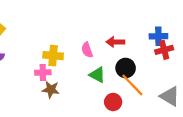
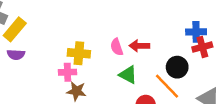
red arrow: (115, 42) -> (139, 46), moved
black circle: (126, 68) -> (177, 67), moved

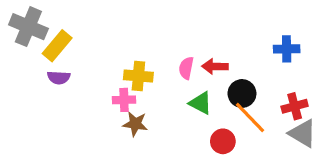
pink semicircle: (117, 47) -> (186, 68), turned 30
red cross: (202, 47) -> (295, 106), moved
black circle: (177, 67) -> (242, 94), moved

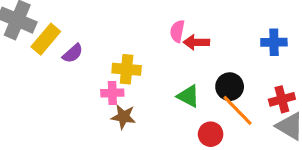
red arrow: (215, 66) -> (196, 42), moved
pink semicircle: (186, 68) -> (177, 31), moved
purple semicircle: (59, 78) -> (73, 53), moved, turned -45

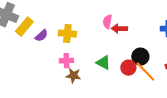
yellow cross: (127, 69) -> (67, 34), moved
green triangle: (188, 96) -> (103, 63), moved
red circle: (211, 134) -> (128, 68), moved

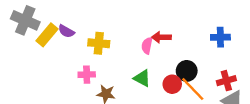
pink semicircle: (107, 22) -> (147, 46), moved
purple semicircle: (41, 36) -> (66, 31), moved, turned 72
pink cross: (66, 61) -> (87, 75), moved

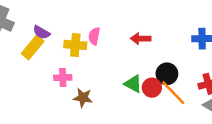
yellow rectangle: (47, 35) -> (33, 47), moved
pink semicircle: (147, 46) -> (94, 36), moved
green triangle: (142, 78) -> (133, 84), moved

